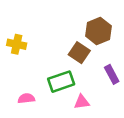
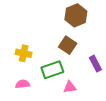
brown hexagon: (98, 31) -> (76, 15), moved
yellow cross: (17, 44) -> (24, 53), moved

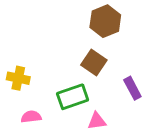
yellow cross: (24, 53) -> (18, 78), moved

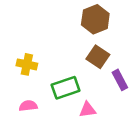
brown square: (94, 63) -> (98, 57), moved
yellow cross: (18, 78) -> (27, 64), moved

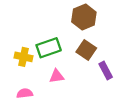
green rectangle: (66, 88) -> (49, 48), moved
pink triangle: (88, 110) -> (57, 76), moved

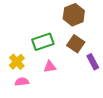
yellow cross: (24, 57) -> (17, 62), moved, turned 35

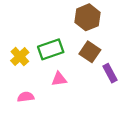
yellow cross: (17, 62) -> (20, 57), moved

